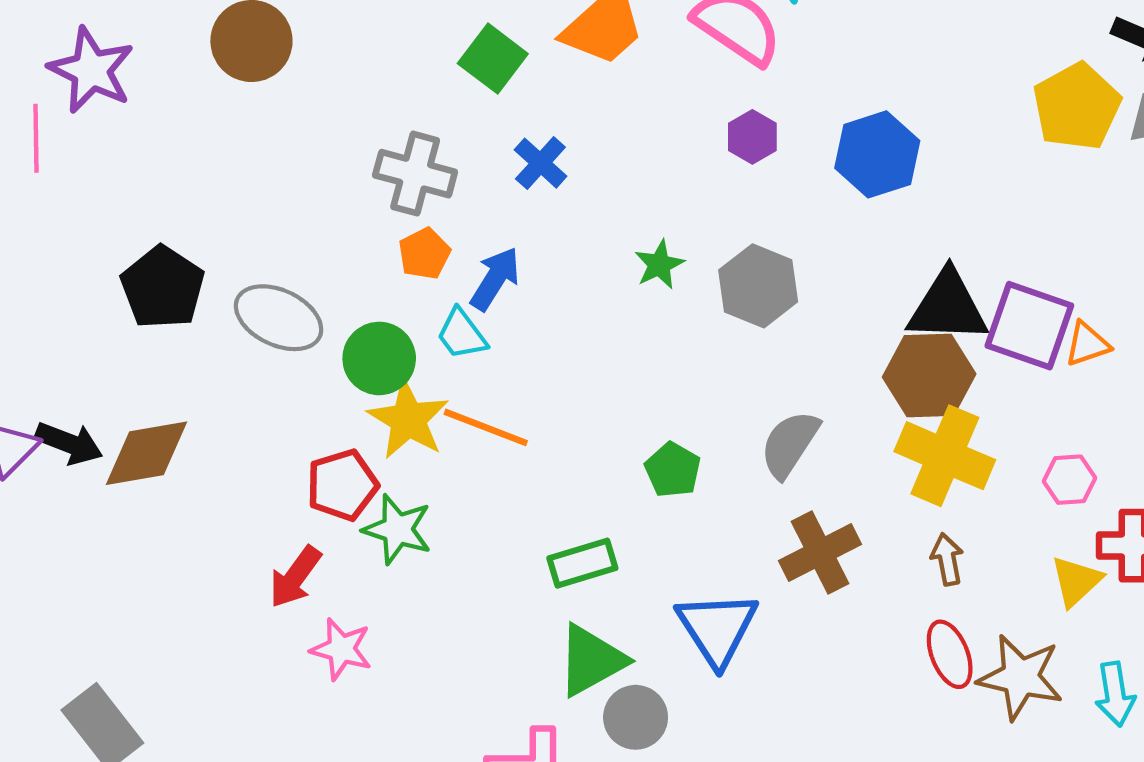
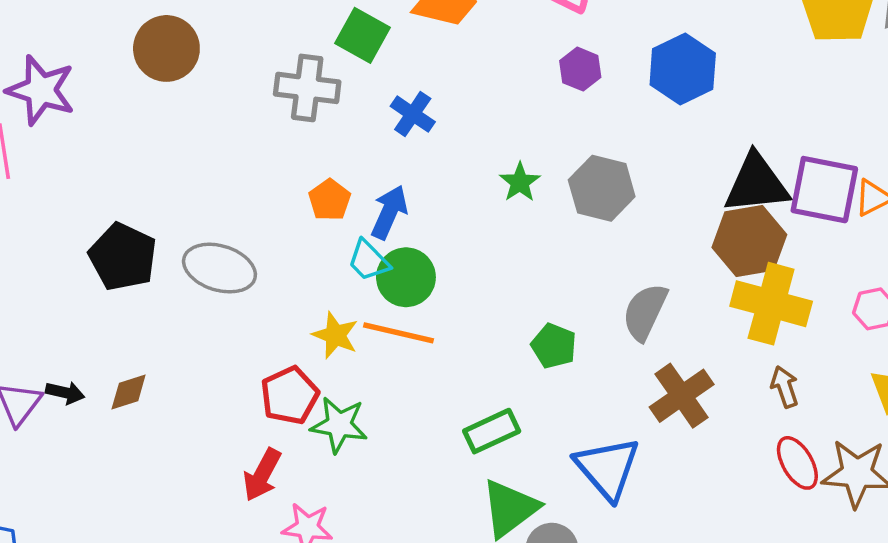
gray cross: (415, 174) -> (307, 88), moved
green circle: (379, 358) -> (406, 277), moved
yellow star: (408, 419) -> (335, 335), size x0.7
black arrow: (69, 443) -> (65, 393), size x0.7
brown diamond: (146, 453) -> (129, 392), size x0.6

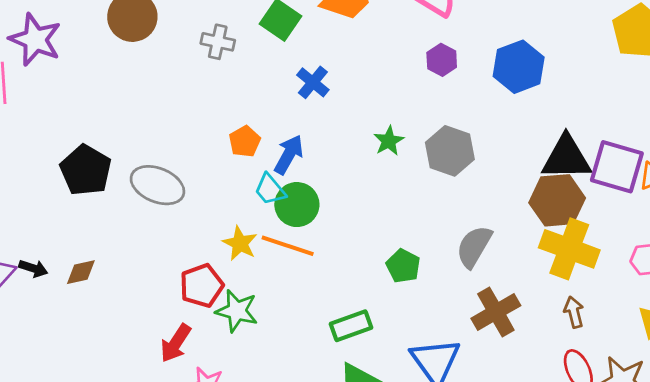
gray cross: (307, 88) -> (218, 42), moved, size x0.7

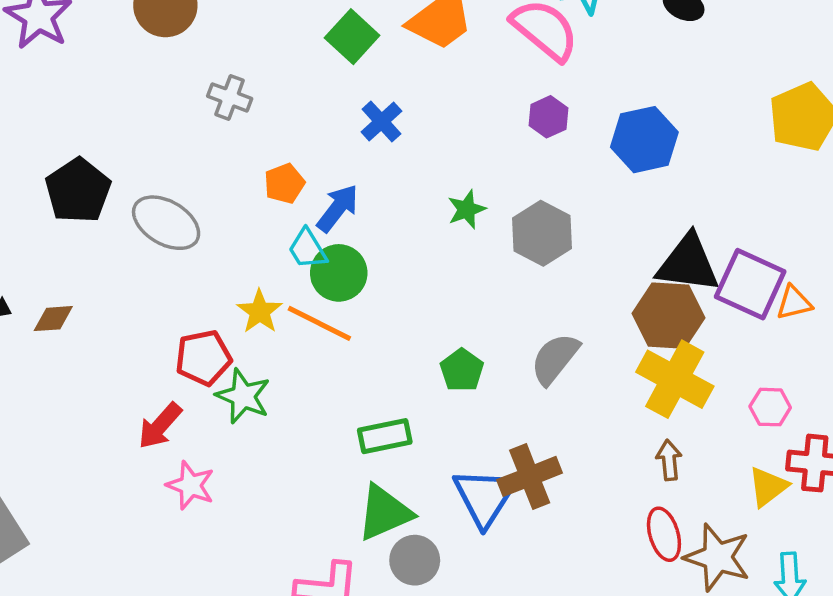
gray cross: (218, 42) -> (230, 97), moved
brown cross: (496, 312) -> (530, 476), moved

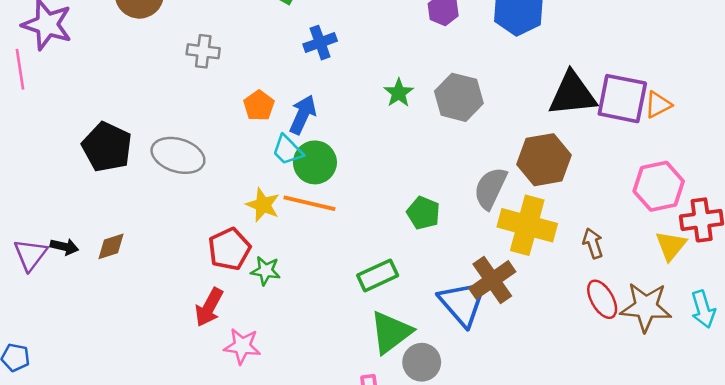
blue cross: (381, 122) -> (320, 43), turned 36
brown hexagon: (669, 316) -> (544, 160), moved
yellow cross: (675, 379) -> (527, 225), moved
green star: (243, 396) -> (266, 271), size x0.7
pink hexagon: (770, 407) -> (659, 186), size x1.6

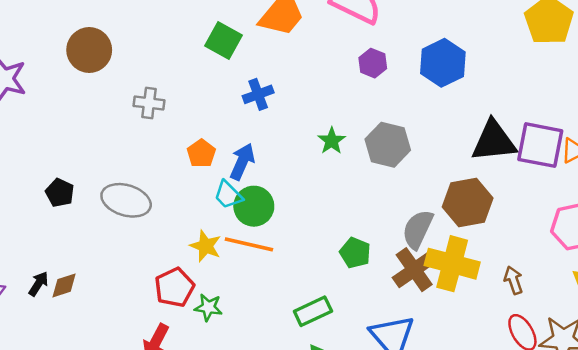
black pentagon: (107, 147) -> (60, 193), size x0.6
black arrow: (64, 247) -> (38, 284), moved, turned -70
brown cross: (492, 280) -> (414, 270), moved

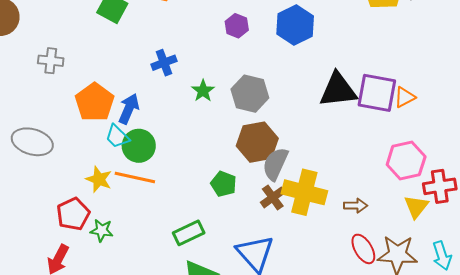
blue cross: (258, 94) -> (164, 63), moved
orange pentagon: (201, 153) -> (95, 102), size x1.6
brown hexagon: (468, 203) -> (257, 142), moved
brown cross: (414, 270) -> (273, 197), size x0.7
brown arrow: (514, 280) -> (356, 206), turned 110

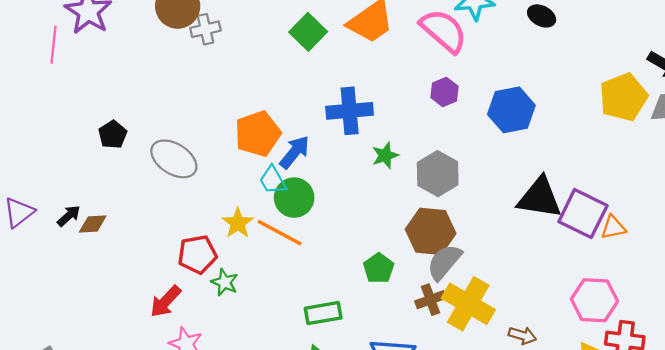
gray cross: (51, 61) -> (205, 29), moved, turned -35
blue cross: (164, 63) -> (350, 111), size x1.5

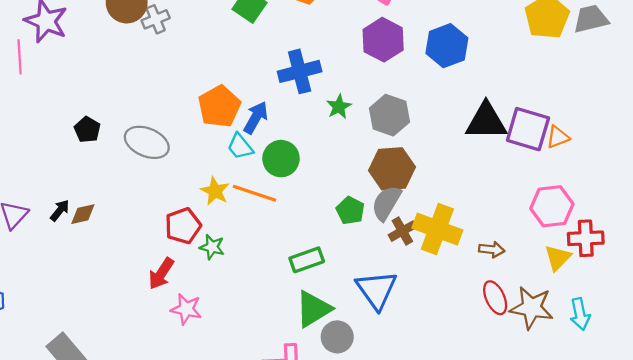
purple hexagon: (444, 92) -> (383, 40), size x1.6
green circle: (294, 198) -> (281, 159), moved
gray semicircle: (444, 262) -> (386, 203), moved

